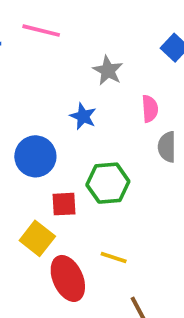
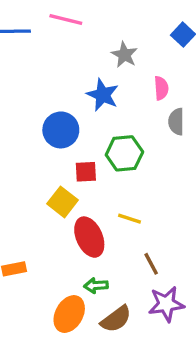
blue star: (83, 116) -> (103, 95), size x1.4

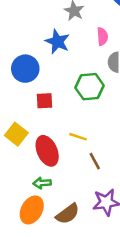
green hexagon: (124, 153) -> (90, 87), moved
yellow square: (63, 202) -> (16, 134), moved
brown line: (151, 264) -> (95, 161), moved
green arrow: (96, 286) -> (42, 183), moved

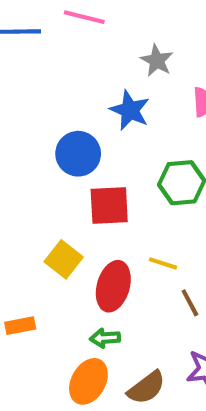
red square: (45, 101) -> (109, 205), size x1.5
red ellipse: (47, 151) -> (113, 286), turned 40

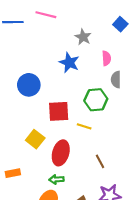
blue circle: (78, 154) -> (29, 85), moved
yellow line: (163, 263) -> (84, 126), moved

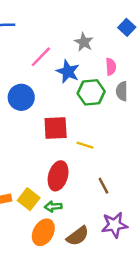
pink line: (46, 15) -> (41, 57), moved, turned -60
green hexagon: (96, 100) -> (91, 92), moved
yellow square: (35, 139) -> (29, 199), moved

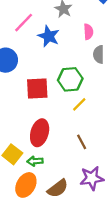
green hexagon: (91, 92) -> (70, 79), moved
yellow line: (85, 145) -> (79, 104), moved, turned -63

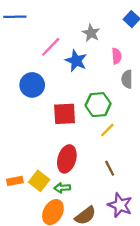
purple star: (92, 178) -> (120, 205), turned 30

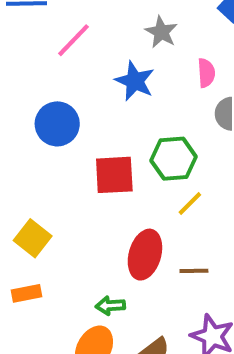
pink line: (51, 47) -> (74, 40), moved
red ellipse: (67, 159) -> (145, 255), moved
brown line: (110, 168) -> (194, 271), turned -63
yellow square: (39, 181) -> (33, 238), moved

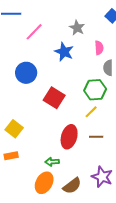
green hexagon: (174, 159) -> (95, 90), moved
red square: (114, 175) -> (54, 98), turned 35
brown line: (194, 271) -> (96, 137), moved

